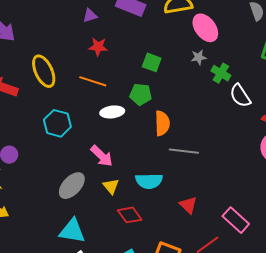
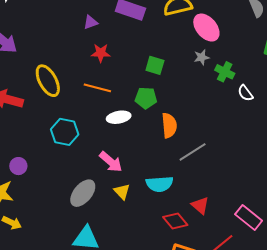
white semicircle: (240, 96) -> (245, 93), size x0.7
gray line: (184, 151) -> (193, 152), turned -36
red diamond: (130, 215) -> (175, 221), moved

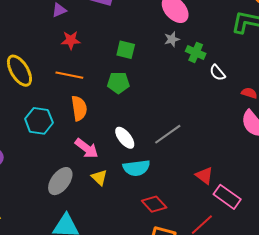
white ellipse: (119, 117) -> (125, 138), moved, turned 65
orange semicircle: (169, 125) -> (79, 108), moved
red triangle: (200, 206) -> (204, 176), moved

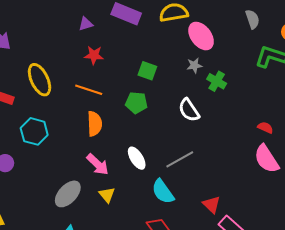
white semicircle: (217, 73) -> (189, 110), moved, size x1.4
cyan hexagon: (39, 121) -> (34, 131), moved
cyan semicircle: (136, 168) -> (163, 192), moved, turned 56

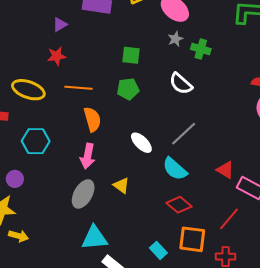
red star: (94, 55) -> (57, 56), moved
yellow ellipse: (40, 80) -> (28, 90), turned -32
pink arrow: (98, 164) -> (88, 156), moved, turned 70

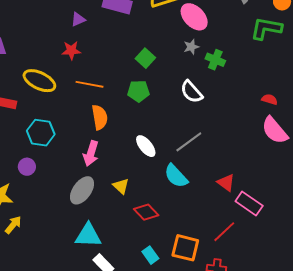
green square: (131, 55) -> (145, 58), turned 30
purple circle: (15, 179) -> (27, 167), moved
red diamond: (179, 205) -> (146, 212), moved
yellow arrow: (19, 236) -> (13, 225), turned -72

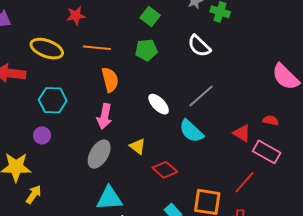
red semicircle: (270, 99) -> (271, 120), moved

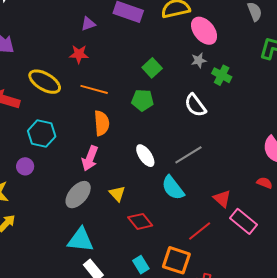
red semicircle: (271, 120) -> (265, 183), moved
red line: (244, 182) -> (200, 231), moved

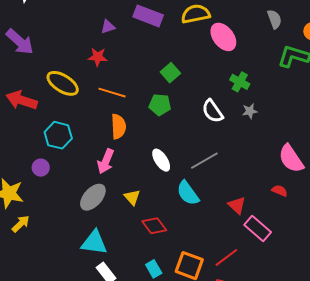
gray star: (199, 60) -> (250, 111), moved
red line: (200, 231) -> (226, 257), moved

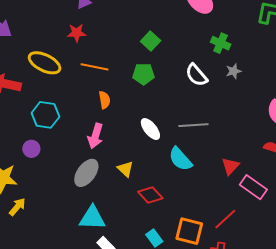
orange semicircle: (118, 126) -> (104, 100), size x0.7
gray line: (204, 161) -> (193, 125), turned 32
red triangle: (237, 205) -> (230, 166), turned 36

